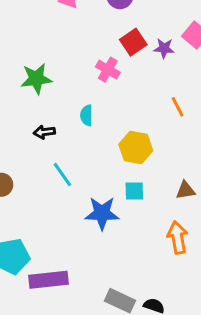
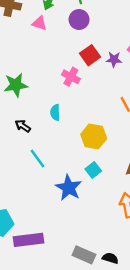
black arrow: (44, 132) -> (23, 126), turned 42
cyan square: (134, 191) -> (93, 170), turned -35
blue star: (102, 213) -> (69, 188), turned 30

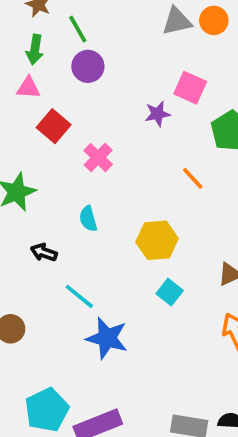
red square: (90, 55) -> (54, 126), moved
pink cross: (71, 77) -> (98, 158), turned 30
blue star: (69, 188) -> (107, 338), moved

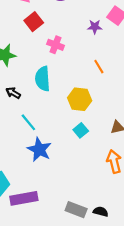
pink cross: (98, 158) -> (55, 45), turned -35
orange line: (193, 178) -> (99, 67), moved
cyan semicircle: (88, 219) -> (43, 79), size x1.6

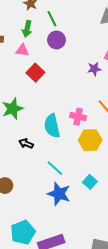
pink cross: (55, 45) -> (78, 117), moved
cyan line: (28, 122) -> (55, 168), moved
cyan square: (81, 130) -> (90, 182), moved

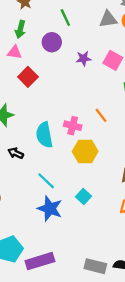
green line: (52, 19) -> (65, 17), moved
purple star: (94, 69) -> (84, 58), moved

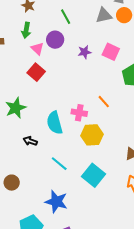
pink triangle: (15, 52) -> (37, 49), moved, turned 40
cyan square: (84, 197) -> (94, 175), size x1.6
blue star: (50, 209) -> (56, 202), moved

